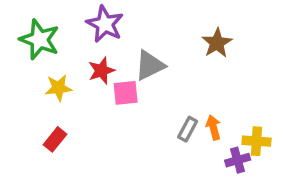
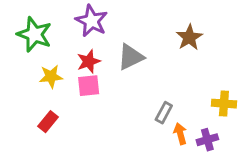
pink square: (126, 93) -> (89, 86), moved
orange arrow: (213, 127) -> (180, 134), moved
yellow cross: (257, 141) -> (224, 104), moved

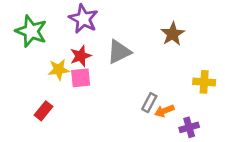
yellow star: (51, 76) -> (59, 70), moved
yellow cross: (224, 104) -> (204, 82), moved
orange arrow: (180, 134) -> (164, 111), moved, turned -96

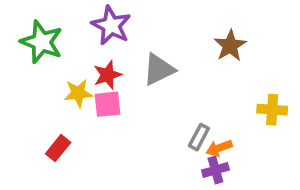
purple cross: (189, 127) -> (215, 170), moved

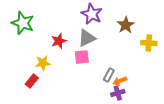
purple star: (111, 25) -> (92, 14), moved
yellow star: (78, 93) -> (43, 63), moved
pink square: (107, 104) -> (82, 57), moved
yellow cross: (272, 110) -> (149, 43), moved

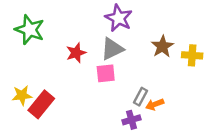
brown star: (126, 25) -> (162, 46), moved
yellow star: (43, 63) -> (22, 95), moved
red rectangle: (32, 81) -> (41, 104), size x1.5
purple cross: (118, 93) -> (131, 120), moved

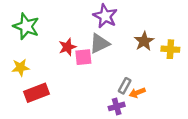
pink square: (106, 73) -> (83, 57), moved
yellow star: (22, 95) -> (21, 68), moved
red rectangle: (41, 104) -> (37, 93), turned 30

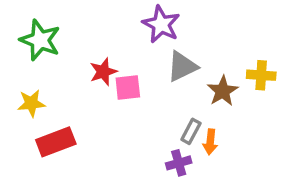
brown star: (144, 41) -> (223, 91), moved
gray triangle: (99, 43) -> (182, 66), moved
orange arrow: (137, 93) -> (210, 142), turned -63

